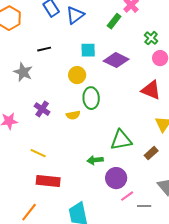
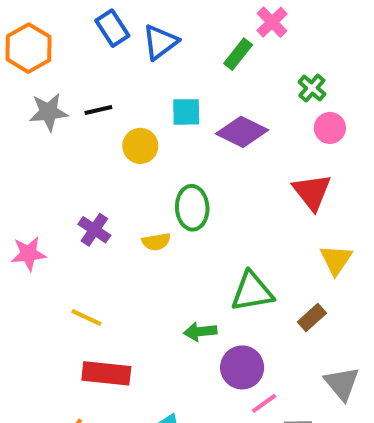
gray star: (23, 72) -> (48, 112), moved, turned -30
yellow circle: (77, 75) -> (140, 146), moved
red triangle: (151, 90) -> (312, 192), turned 30

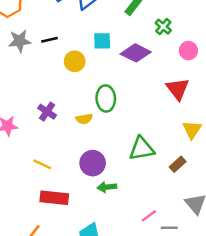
green cross: (312, 88) -> (163, 27), moved
green arrow: (200, 332) -> (107, 187), moved
purple circle: (242, 367) -> (93, 163), moved

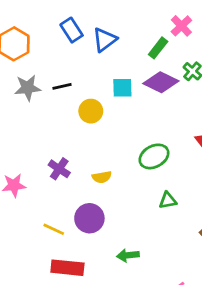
purple diamond: (136, 53) -> (161, 82), moved
green ellipse: (106, 98) -> (154, 156), moved, turned 65
green triangle: (142, 149) -> (168, 200), moved, size x0.6
purple circle: (93, 163) -> (89, 218), moved

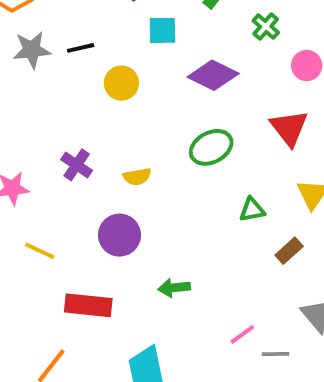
purple diamond: (161, 82) -> (213, 75), moved
cyan square: (122, 88) -> (162, 30), moved
green triangle: (168, 200) -> (252, 210), moved
yellow line: (54, 229) -> (40, 251), moved

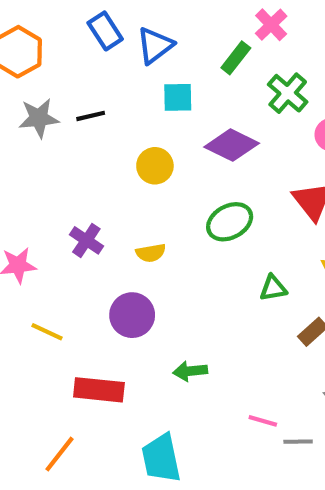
green cross: (266, 27) -> (288, 93), size x1.4
yellow circle: (121, 83) -> (155, 166), moved
pink line: (242, 335) -> (263, 421), turned 52

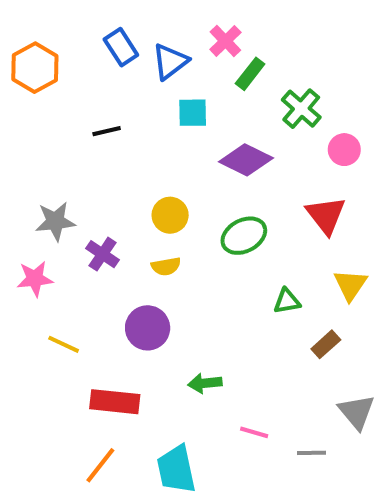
pink cross: (271, 25) -> (225, 41), moved
gray star: (39, 118) -> (55, 221), moved
yellow circle: (155, 166) -> (170, 215), moved
pink line: (263, 421) -> (254, 432), moved
orange line: (60, 454) -> (100, 465), moved

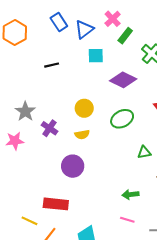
gray star: (55, 221) -> (25, 111), turned -30
yellow line: (64, 344) -> (30, 221), moved
green arrow: (205, 383) -> (130, 194), moved

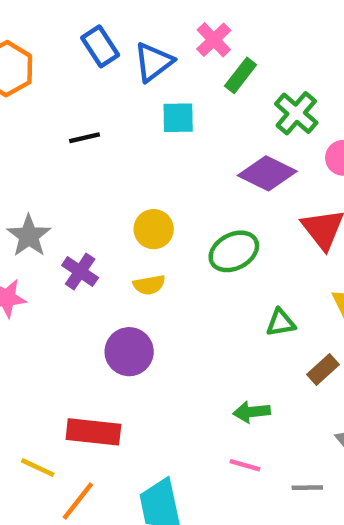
purple diamond: (123, 80) -> (267, 173), moved

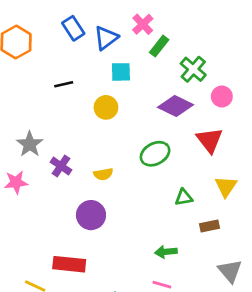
yellow circle: (154, 229) -> (106, 107), moved
brown rectangle: (323, 369) -> (210, 226), turned 30

